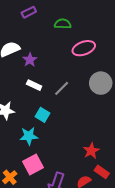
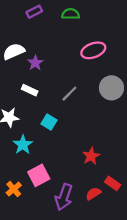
green semicircle: (63, 24) -> (71, 14), moved
white rectangle: (34, 85) -> (30, 90), moved
cyan star: (29, 136) -> (23, 145), moved, turned -30
red star: (91, 151) -> (91, 156), moved

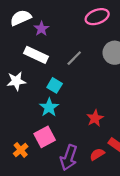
white rectangle: (30, 90) -> (36, 55), size x1.5
cyan star: (23, 145) -> (49, 107), moved

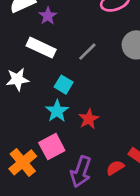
red star: (95, 118) -> (89, 119), moved
orange cross: (21, 150) -> (23, 162), size x1.5

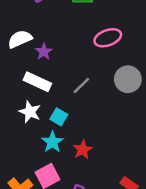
white star: (17, 79) -> (30, 112), moved, turned 30

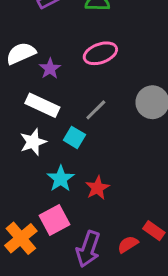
pink ellipse: (108, 38) -> (100, 53), moved
white star: (30, 112) -> (33, 142), turned 30
cyan square: (59, 117) -> (74, 137), moved

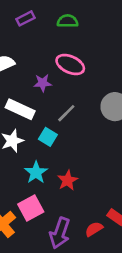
pink ellipse: (100, 53) -> (70, 64), turned 44
purple star: (50, 69) -> (43, 83), moved, turned 30

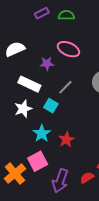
purple rectangle: (25, 18) -> (42, 13), moved

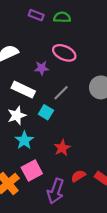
purple rectangle: (42, 13) -> (36, 15), turned 48
cyan star: (42, 133) -> (24, 140), moved
red semicircle: (87, 178) -> (78, 176), moved

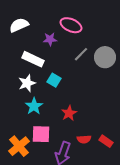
gray line: (61, 93) -> (81, 54), moved
pink square: (32, 171) -> (41, 134), turned 30
red semicircle: (78, 176) -> (84, 139), turned -152

